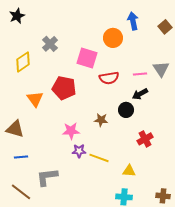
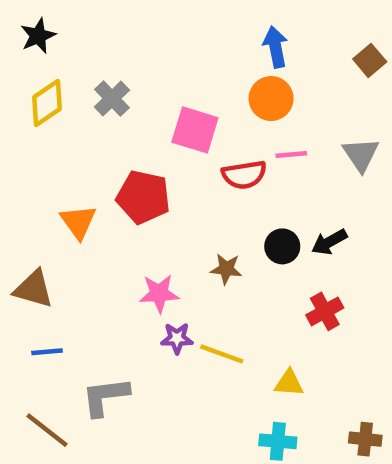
blue arrow: (133, 21) -> (276, 47), moved
orange circle: (113, 38) -> (271, 99), moved
yellow diamond: (23, 62) -> (47, 103), moved
pink line: (140, 74) -> (291, 155), moved
black arrow: (140, 94) -> (329, 242), moved

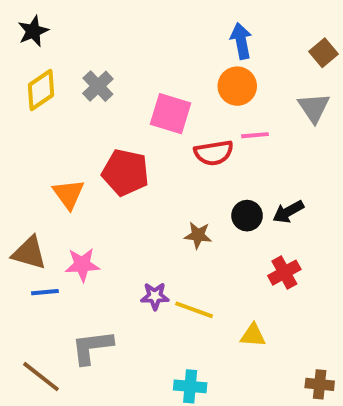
gray triangle: (361, 155) -> (314, 108), moved
pink star: (159, 293) -> (82, 265), moved
blue line: (47, 352) -> (45, 292), moved
cyan cross: (278, 441) -> (190, 386), moved

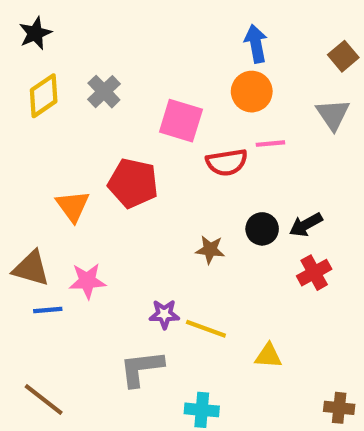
red cross: (284, 273) -> (314, 273), moved
gray L-shape: (92, 347) -> (141, 368), moved

